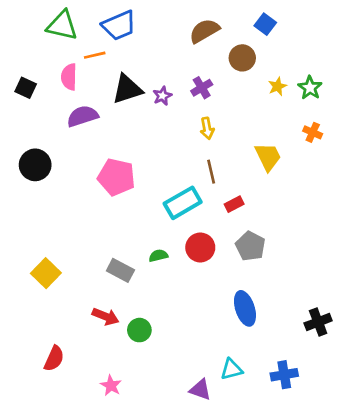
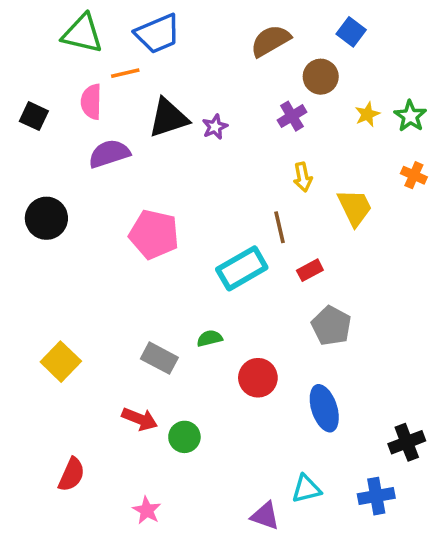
purple cross: (202, 88) -> (292, 116), moved
yellow arrow: (207, 128) -> (303, 177), moved
red circle: (200, 247) -> (258, 378), moved
black cross: (318, 322) -> (407, 442), moved

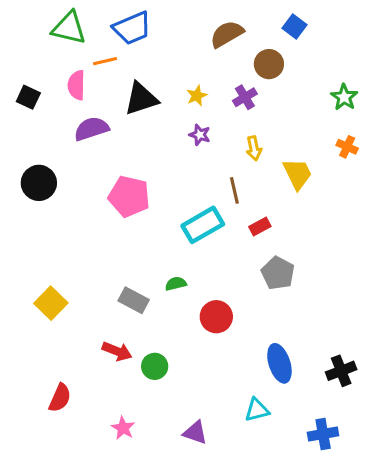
yellow star: (367, 114) -> (197, 96), moved
purple star: (215, 127) -> (200, 135), moved, turned -30
blue ellipse: (324, 408) -> (279, 363), moved
blue cross: (376, 496) -> (323, 434), moved
purple triangle: (265, 516) -> (195, 433), moved

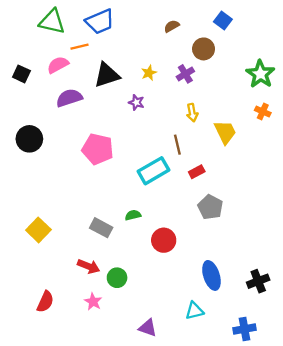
brown semicircle: (227, 34) -> (172, 26), size x0.6
pink semicircle: (76, 85) -> (58, 65), turned 60
green star: (344, 97) -> (260, 74), size x1.4
purple star: (200, 135) -> (136, 102), moved
pink star: (123, 428) -> (93, 302), moved

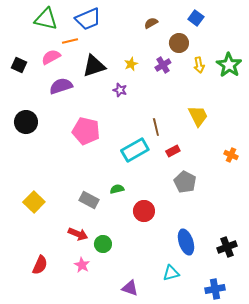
orange cross: (263, 112) -> (231, 155), moved
yellow arrow: (192, 113) -> (199, 65), moved

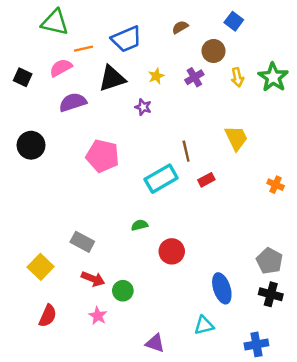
blue trapezoid: (88, 19) -> (126, 39), moved
gray pentagon: (185, 182) -> (270, 261), moved
gray rectangle: (89, 200) -> (82, 242), moved
yellow square: (34, 202) -> (41, 267), moved
black cross: (227, 247) -> (271, 294), turned 36

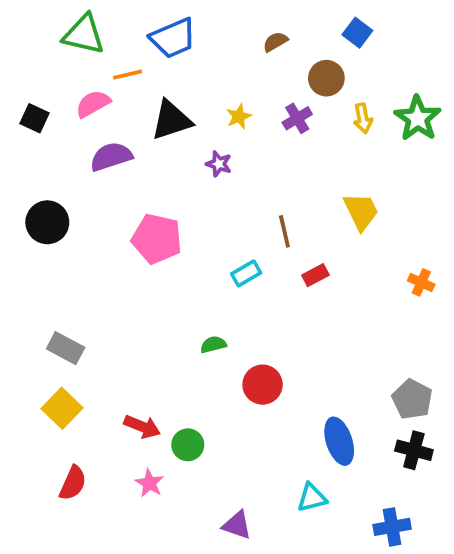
blue trapezoid: (126, 39) -> (173, 38), moved
cyan rectangle: (161, 179) -> (246, 273), size x0.6
gray rectangle: (82, 242) -> (66, 348), moved

